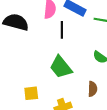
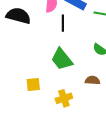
brown semicircle: (93, 89) -> (92, 80), turned -88

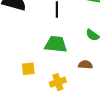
green trapezoid: (62, 59) -> (56, 44), turned 135

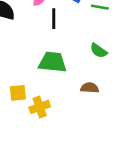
yellow cross: (58, 82) -> (40, 107), moved

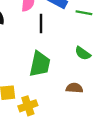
green trapezoid: (52, 62) -> (40, 64), turned 96

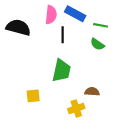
green semicircle: (83, 53) -> (97, 44), moved
yellow cross: (28, 106) -> (76, 109), moved

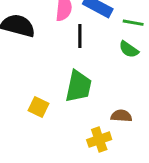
yellow square: (33, 96) -> (39, 107), moved, turned 32

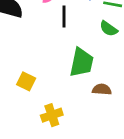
green trapezoid: (78, 86) -> (82, 62), moved
yellow cross: (99, 140) -> (52, 115), moved

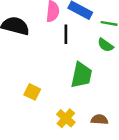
brown semicircle: (102, 89) -> (99, 119), moved
yellow cross: (52, 115) -> (66, 118), moved, turned -30

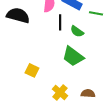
green semicircle: (105, 45) -> (77, 31), moved
green trapezoid: (81, 75) -> (73, 56), turned 115

